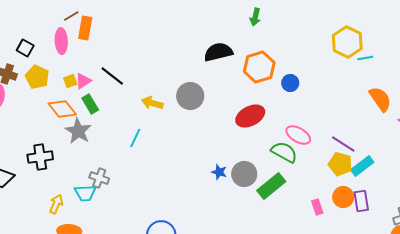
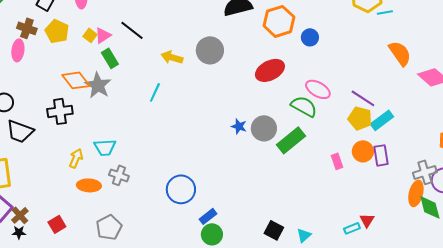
yellow square: (70, 81) -> (90, 35), turned -32
orange diamond: (62, 109) -> (76, 80), moved
gray cross: (99, 178) -> (119, 175), moved

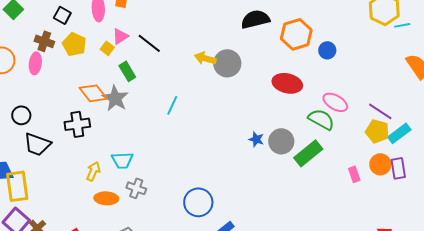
pink triangle: (103, 35) -> (120, 36), moved
yellow arrow: (172, 57) -> (205, 58), moved
red ellipse: (270, 70) -> (287, 83), turned 40

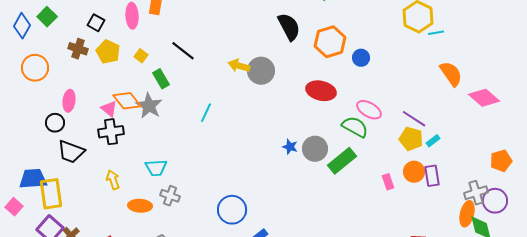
black semicircle: (255, 19) -> (289, 27), turned 76
pink triangle: (120, 36) -> (109, 109), moved, turned -48
pink ellipse: (35, 63) -> (69, 101), moved
cyan rectangle: (399, 133) -> (433, 141), size x0.6
yellow arrow: (93, 171) -> (113, 180), moved, turned -42

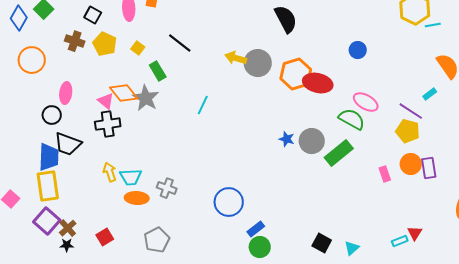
orange hexagon: (330, 42) -> (296, 74), moved
cyan rectangle: (433, 141) -> (430, 94), moved
cyan trapezoid: (156, 168) -> (131, 177), moved
blue trapezoid: (33, 179) -> (49, 157), moved, turned 96

